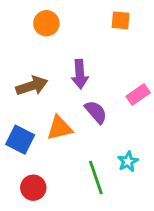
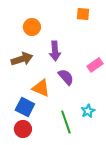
orange circle: (46, 23) -> (32, 27), moved
orange triangle: (59, 128) -> (41, 88), turned 36
blue square: (20, 140) -> (25, 107), moved

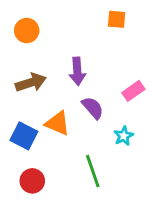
orange circle: (32, 27) -> (27, 31), moved
blue square: (25, 107) -> (24, 136), moved
cyan star: (88, 111) -> (124, 136), moved

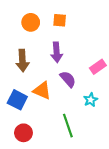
orange square: (117, 19) -> (60, 20), moved
orange circle: (27, 31) -> (31, 22), moved
brown arrow: (31, 83) -> (22, 61), turned 105

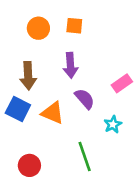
blue square: (17, 100) -> (18, 109), moved

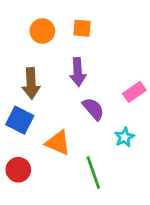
orange triangle: (53, 113) -> (58, 143), moved
red circle: (29, 165) -> (18, 170), moved

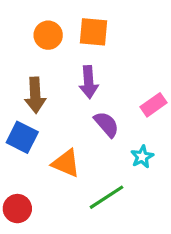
orange square: (82, 28) -> (94, 32), size x1.4
red circle: (18, 170) -> (17, 209), moved
green line: (93, 173) -> (106, 197), turned 76

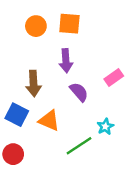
brown arrow: (35, 95) -> (34, 83), moved
blue square: (22, 137) -> (17, 115), moved
cyan star: (142, 157) -> (105, 127), moved

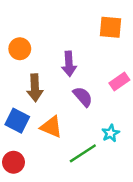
orange square: (69, 24) -> (111, 27), moved
orange circle: (36, 26) -> (20, 49), moved

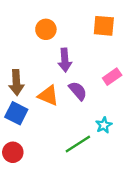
orange circle: (20, 49) -> (46, 29), moved
brown arrow: (35, 88) -> (16, 83), moved
orange triangle: (51, 127) -> (48, 96), moved

